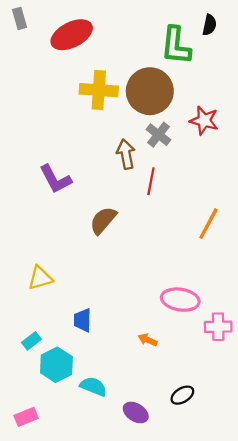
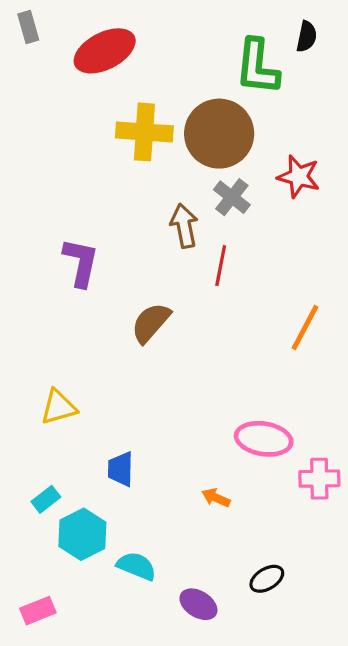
purple L-shape: (55, 179) -> (81, 262), turned -140

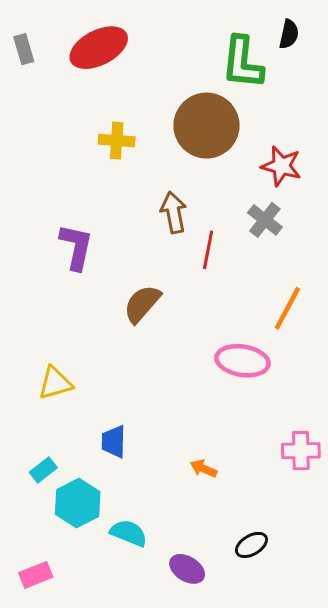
gray rectangle: (28, 27) -> (24, 49), moved
yellow cross: (144, 132) -> (117, 141), moved, size x0.7
gray cross: (232, 197) -> (265, 220), moved
pink ellipse: (264, 439) -> (242, 361), moved

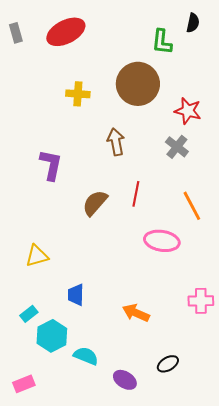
green L-shape: (242, 63) -> (162, 42), size x0.7
red line: (208, 250) -> (136, 194), moved
orange line: (287, 308) -> (192, 206), turned -56
orange arrow: (204, 469) -> (136, 313), size x1.5

